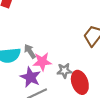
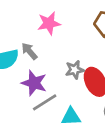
pink star: (42, 62) -> (49, 23), moved

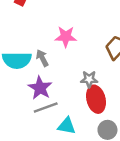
gray star: (75, 70) -> (89, 79), moved

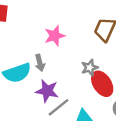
gray arrow: (42, 58) -> (40, 63), turned -147

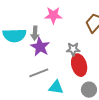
purple star: (47, 91) -> (40, 47), moved

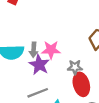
pink star: (53, 15) -> (51, 50), moved

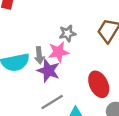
gray star: (75, 67) -> (67, 33), moved

